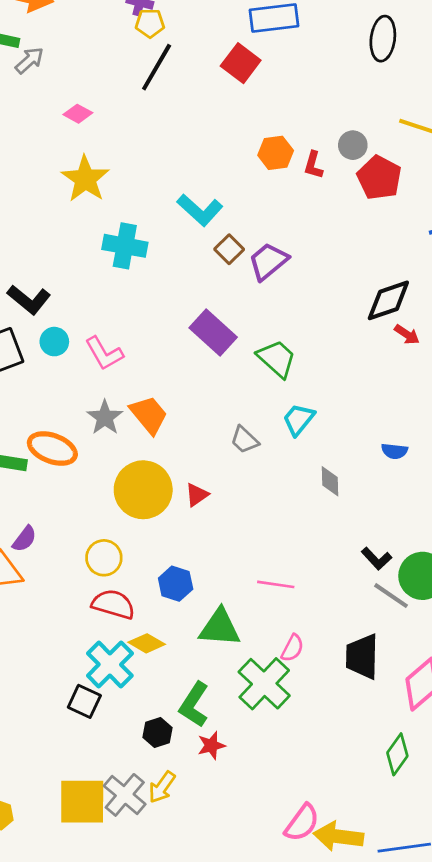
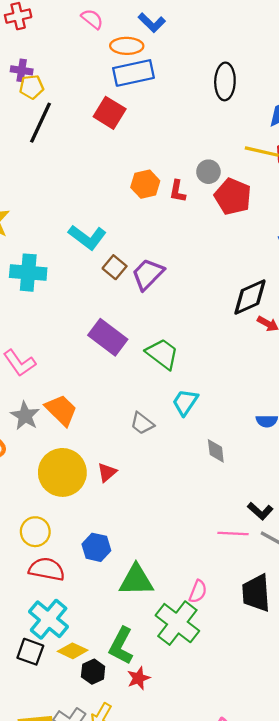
pink line: (276, 584) -> (233, 533), moved
yellow diamond: (147, 643) -> (73, 651), moved

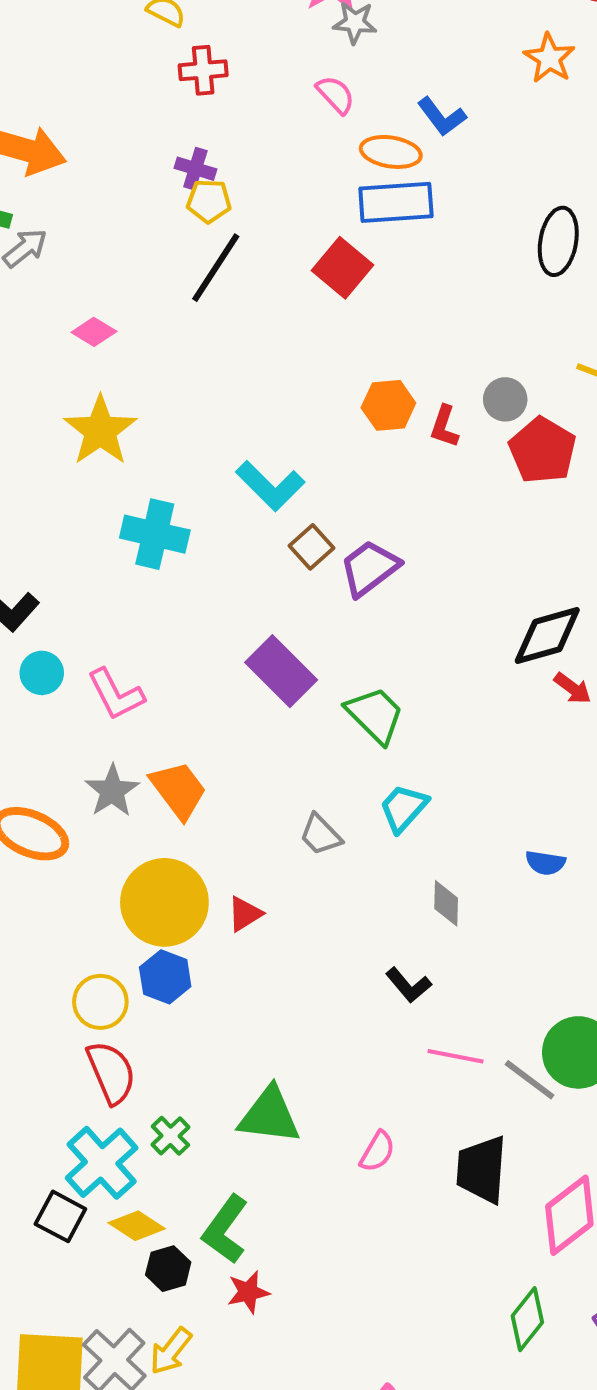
black L-shape: (260, 511) -> (408, 985), moved
blue hexagon: (96, 547) -> (165, 977), moved
red semicircle: (47, 569) -> (111, 1072), turned 48
green cross: (177, 623) -> (170, 1136), moved, size x0.5

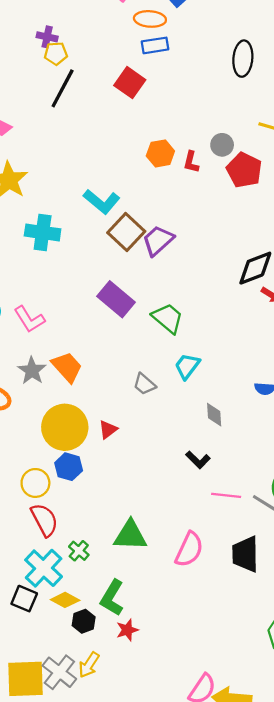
blue rectangle: (396, 202) -> (155, 45), size x0.7
brown square: (312, 547) -> (126, 232), size x1.6
pink semicircle: (377, 1152) -> (189, 549), size x1.6

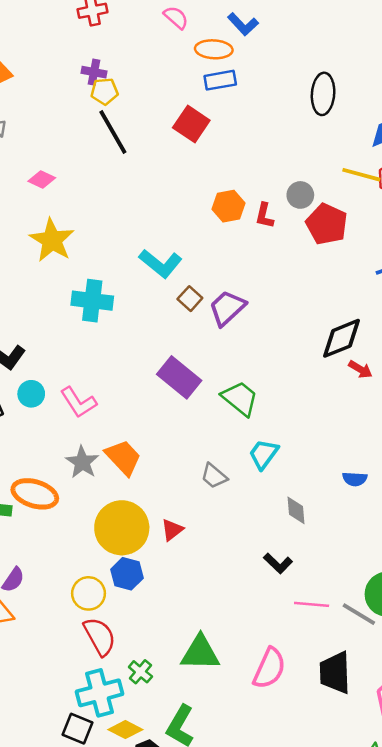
black line: (63, 88) -> (113, 132), turned -57
brown square: (126, 232) -> (190, 299), size x0.6
cyan cross: (44, 568) -> (100, 693), turned 33

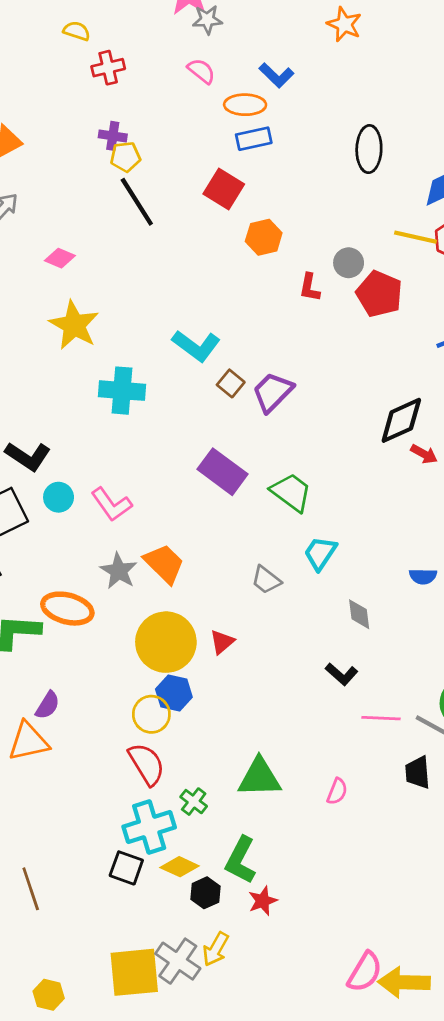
orange hexagon: (228, 206) -> (264, 237), moved
yellow circle: (88, 593) -> (151, 714), moved
pink semicircle: (269, 668) -> (337, 791), size x0.6
black trapezoid: (335, 673) -> (418, 772), moved, size x0.7

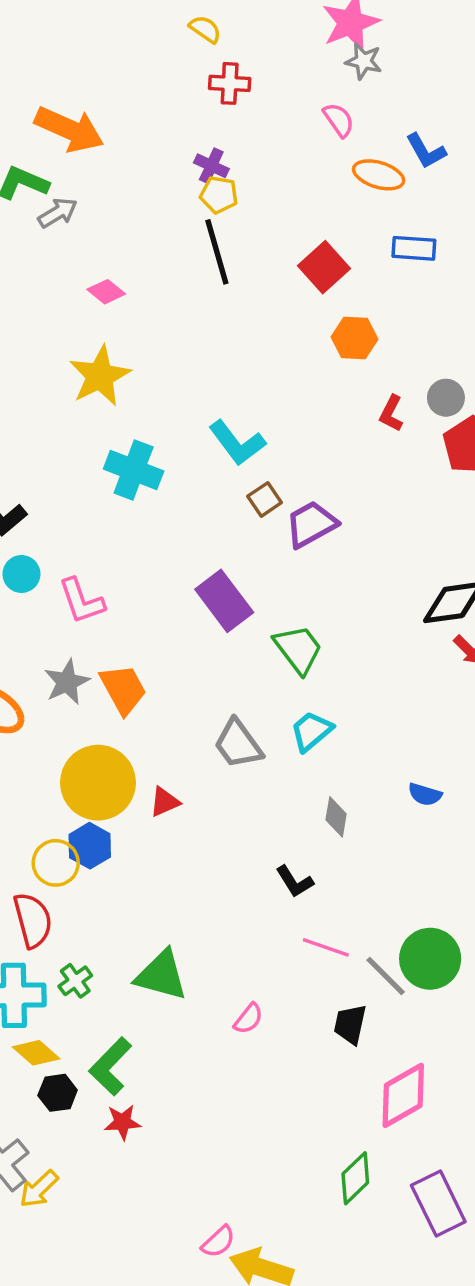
blue rectangle: (254, 139) -> (414, 248), moved
gray trapezoid: (266, 580) -> (238, 744), size x1.4
yellow arrow: (216, 949) -> (39, 1189), moved
pink semicircle: (365, 972) -> (218, 1242), size x0.7

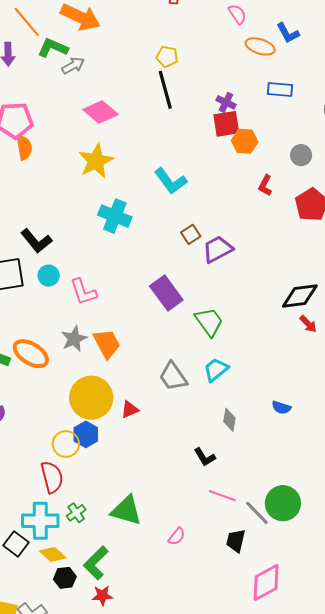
purple cross: (211, 166) -> (226, 102), moved
red square: (324, 267) -> (226, 124), moved, turned 32
pink diamond: (106, 292) -> (100, 112), size x1.6
gray circle: (446, 398) -> (301, 155), moved
cyan L-shape: (237, 443) -> (171, 181), moved

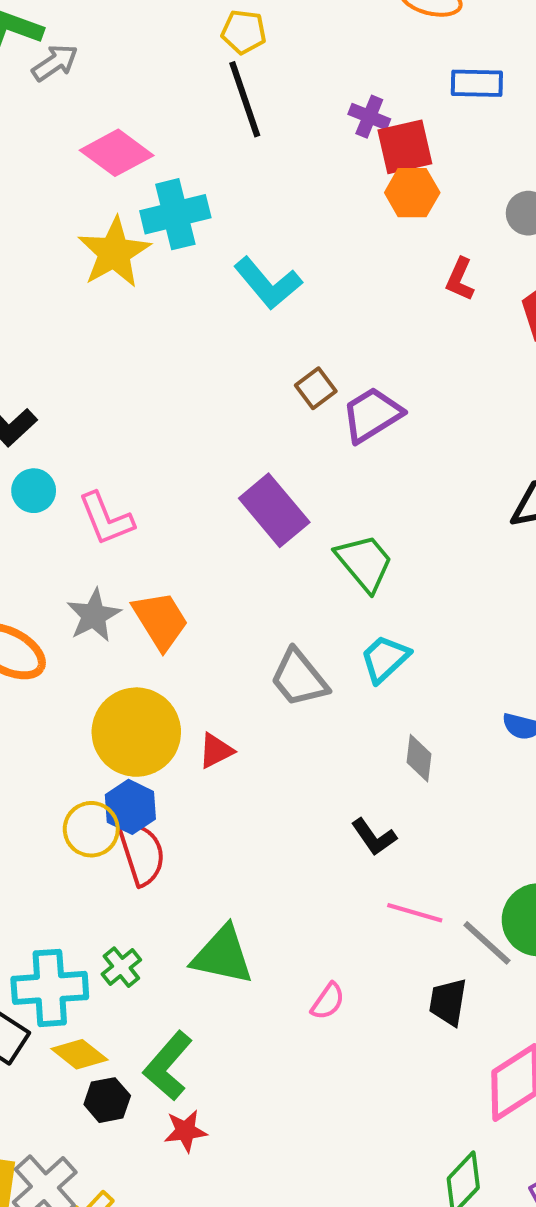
red square: (226, 124) -> (405, 147), moved
cyan cross: (115, 216) -> (175, 214), moved, turned -32
red semicircle: (52, 477) -> (142, 853), moved

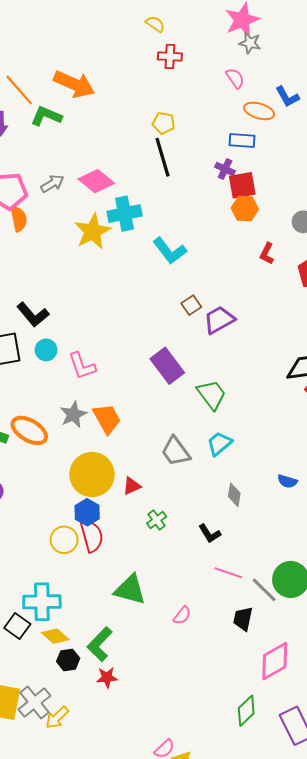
gray arrow: (55, 63) -> (52, 184), moved
blue rectangle: (477, 83) -> (242, 141), moved
yellow circle: (91, 829) -> (64, 540), moved
green cross: (121, 967) -> (157, 520), moved

